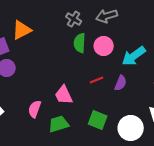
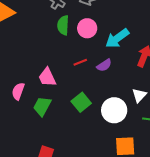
purple semicircle: (121, 83) -> (104, 65), turned 35
green square: (98, 120) -> (81, 102), turned 30
green trapezoid: (59, 124) -> (42, 106), turned -45

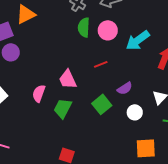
purple semicircle: (104, 65) -> (125, 88), moved
white circle: (114, 110) -> (135, 112), size x0.6

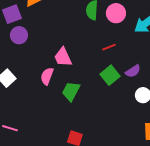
pink trapezoid: (68, 79) -> (63, 57), moved
green square: (102, 104) -> (110, 75), moved

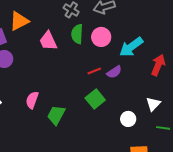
pink trapezoid: (63, 57) -> (48, 41), moved
purple semicircle: (133, 71) -> (114, 72), moved

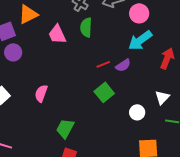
pink circle: (101, 37) -> (139, 13), moved
green trapezoid: (56, 115) -> (65, 128), moved

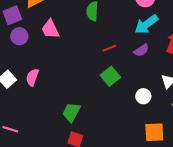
pink trapezoid: (57, 34) -> (50, 29), moved
purple semicircle: (123, 65) -> (141, 50), moved
pink semicircle: (41, 93) -> (32, 77), moved

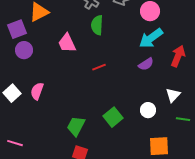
pink trapezoid: (50, 29) -> (67, 43), moved
red line: (109, 48) -> (99, 67), moved
green square: (110, 76) -> (113, 117), moved

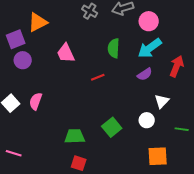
green semicircle: (97, 25) -> (114, 48), moved
white triangle: (173, 95) -> (162, 101), moved
green trapezoid: (76, 126) -> (75, 136), turned 60

